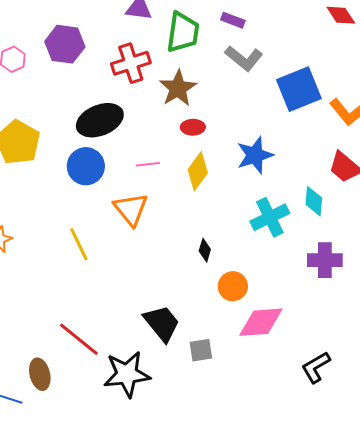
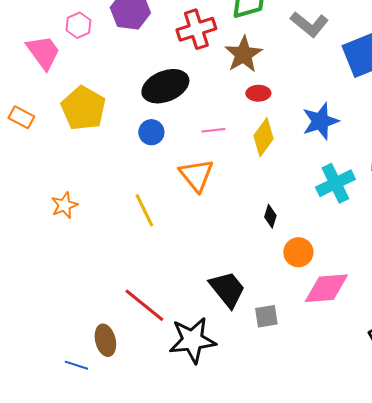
blue circle: (86, 166) -> (151, 132), size x0.7

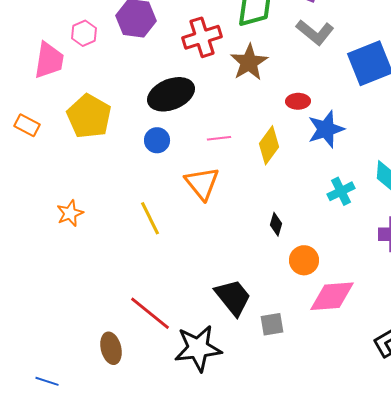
pink trapezoid: (43, 52) -> (49, 60), turned 45
red ellipse: (258, 93) -> (298, 101), moved
cyan cross: (335, 183) -> (341, 191), size x0.7
blue line: (76, 365) -> (47, 381), moved

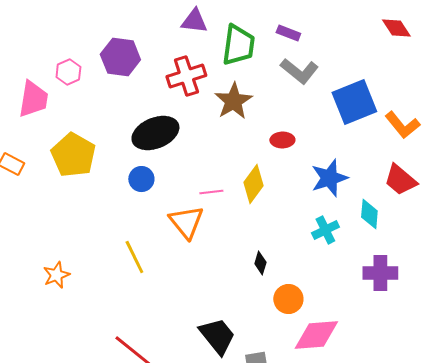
blue star: (326, 129) -> (329, 178), moved
pink line: (219, 138) -> (211, 192), moved
orange star: (70, 213) -> (56, 275), moved

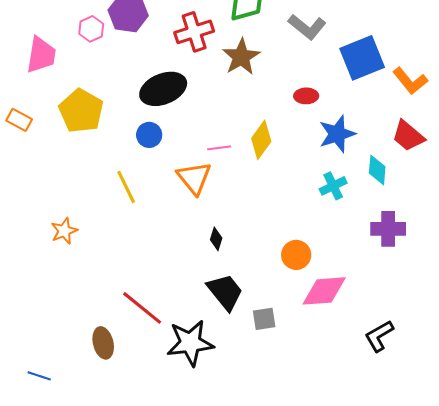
pink hexagon: (68, 72) -> (91, 29), moved
red ellipse: (282, 140) -> (306, 96), moved
yellow line: (134, 257) -> (126, 187), moved
black diamond: (260, 263) -> (216, 239), moved

